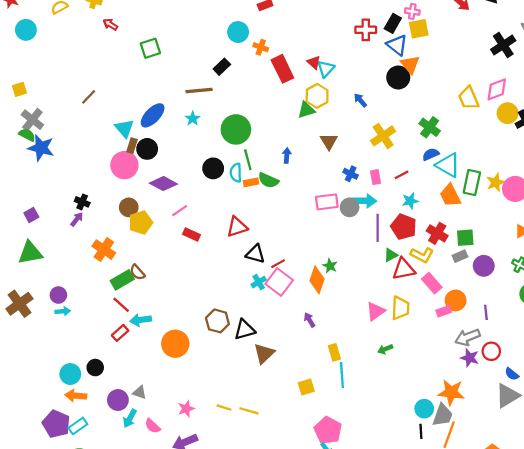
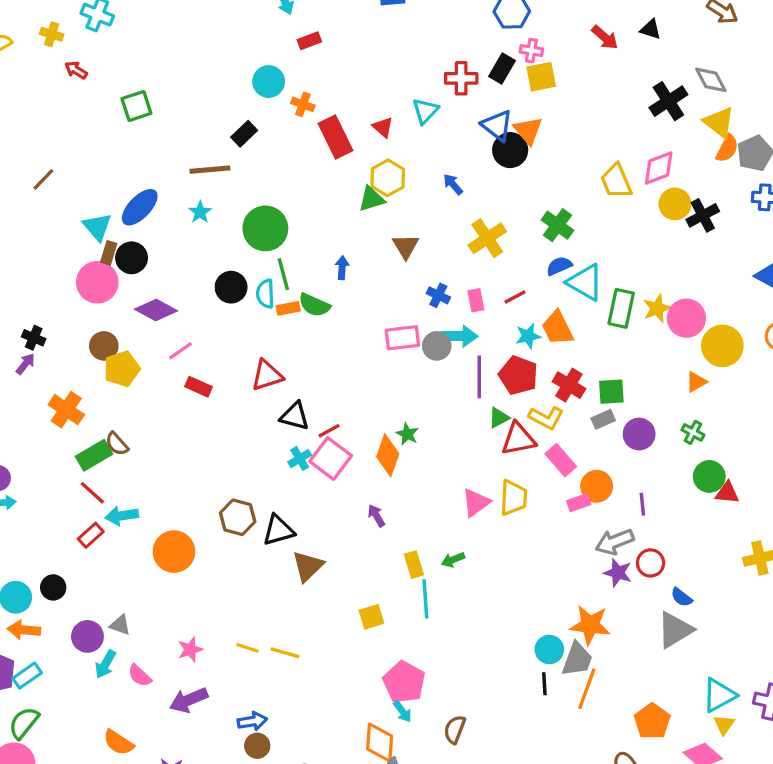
blue triangle: (397, 45) -> (497, 126), moved
cyan triangle: (326, 69) -> (425, 111), moved
orange trapezoid: (450, 195) -> (557, 328), moved
green arrow: (385, 349) -> (453, 560), moved

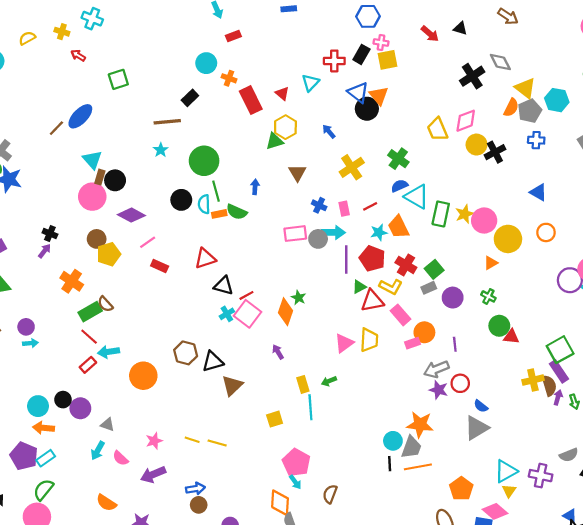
yellow triangle: (719, 122) -> (525, 88), moved
blue ellipse: (140, 207) -> (80, 116), moved
green square: (611, 392) -> (434, 269), turned -36
purple circle: (87, 636) -> (80, 408), moved
orange line: (587, 689) -> (418, 467), turned 60

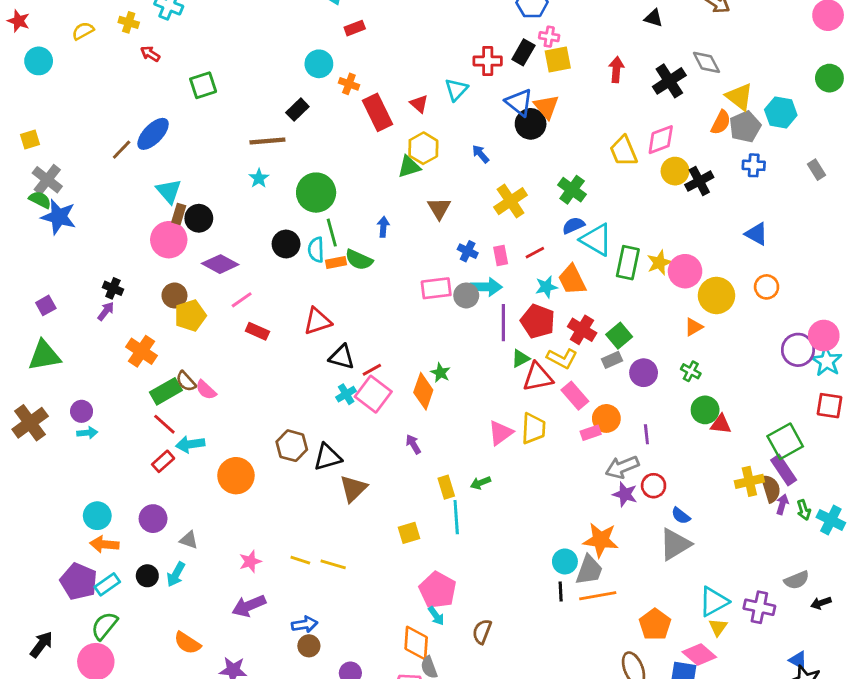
red arrow: (430, 34) -> (616, 70), moved, turned -126
black circle: (63, 400) -> (147, 576), moved
pink semicircle: (120, 458) -> (206, 390), moved

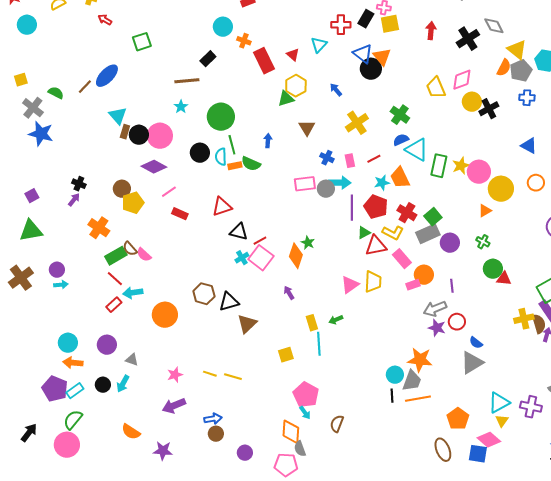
green semicircle: (40, 200) -> (56, 93), moved
pink circle: (169, 240) -> (160, 136), moved
gray rectangle: (612, 360) -> (428, 234), size x1.6

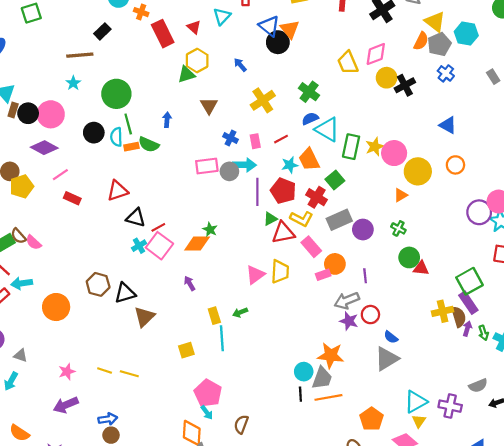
blue cross: (527, 98) -> (446, 73), turned 35
green square: (433, 217) -> (335, 180), moved
orange diamond: (296, 256) -> (197, 243), turned 70

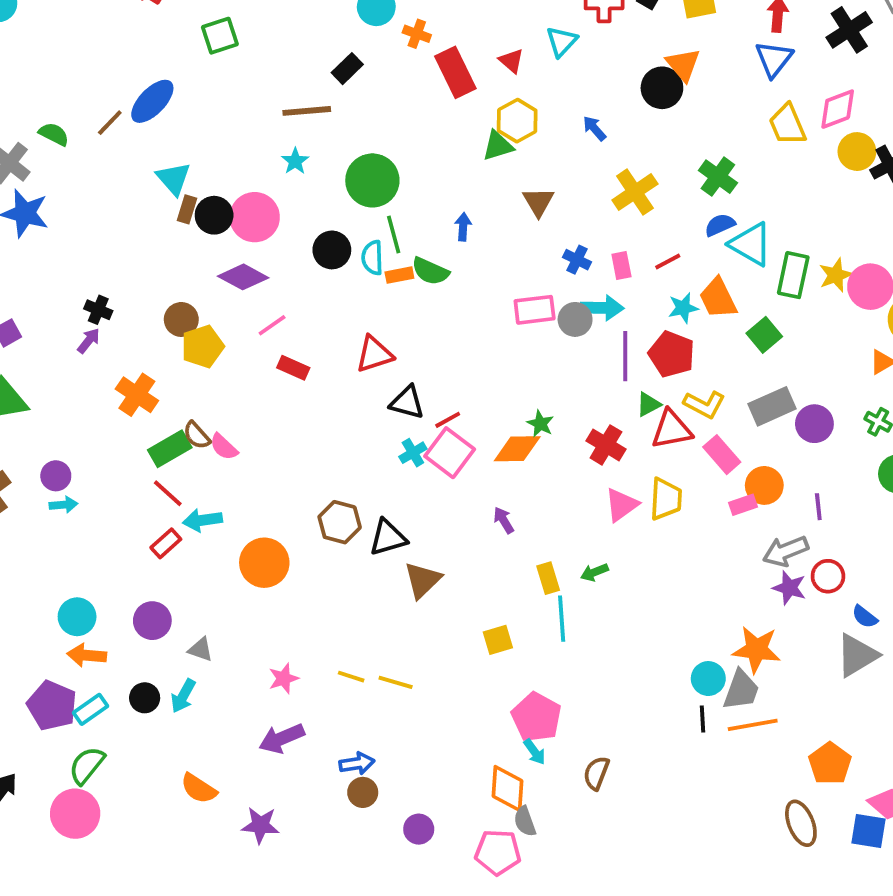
blue triangle: (269, 26) -> (774, 59), moved, turned 30
red cross: (317, 197) -> (606, 445), moved

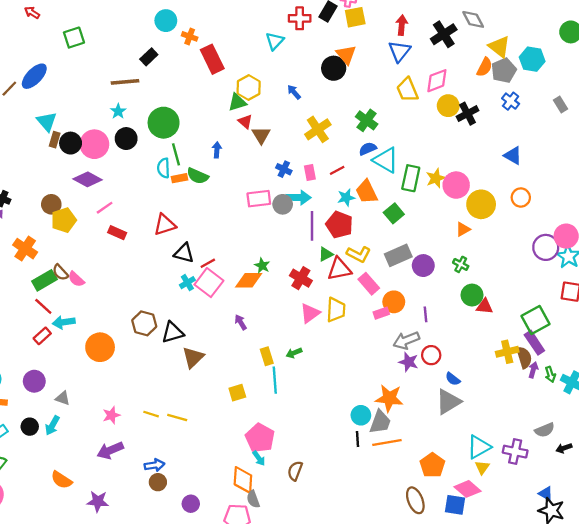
red triangle: (511, 61) -> (245, 122), moved
black circle: (332, 250) -> (126, 139), moved

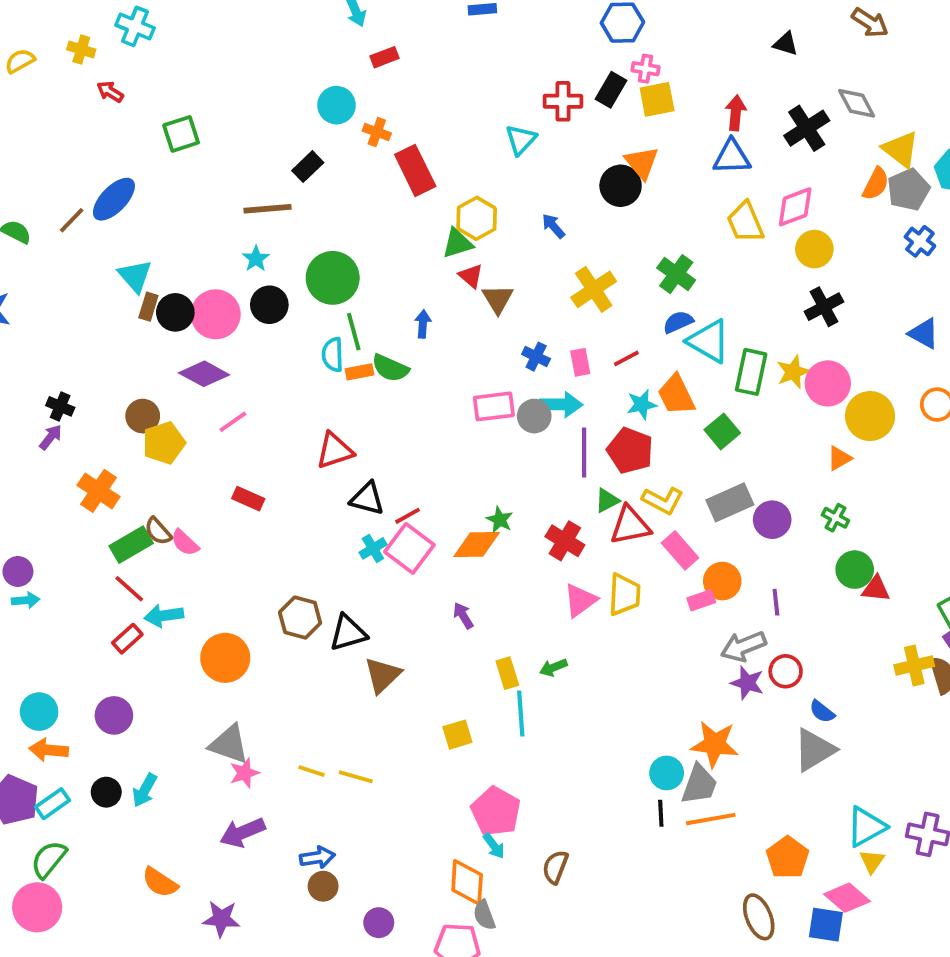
blue triangle: (399, 51) -> (732, 157), turned 50
black cross: (467, 114) -> (824, 307), moved
red rectangle: (117, 233) -> (248, 499), moved
gray triangle: (63, 398) -> (229, 744), moved, size x1.6

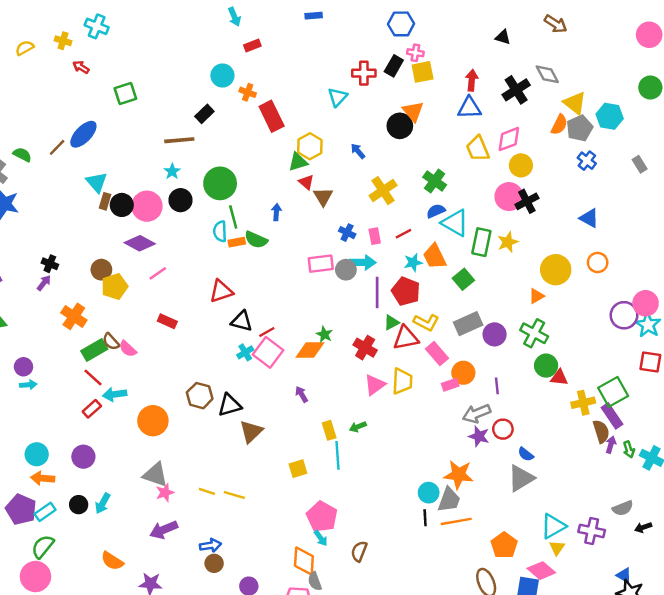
pink circle: (828, 383) -> (509, 197), moved
green cross: (835, 518) -> (534, 333), size x1.6
yellow cross: (914, 666) -> (583, 403), moved

